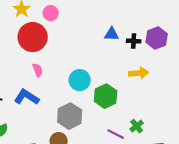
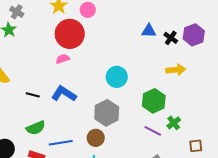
black cross: (134, 41) -> (171, 38), turned 32
pink semicircle: (38, 70) -> (63, 59), moved, turned -88
green hexagon: (106, 96) -> (154, 101), moved

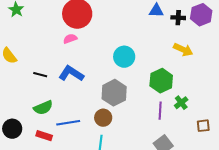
black cross: (171, 38) -> (178, 18), turned -32
yellow arrow: (176, 70) -> (183, 50), turned 30
purple line: (153, 131) -> (160, 111), turned 66

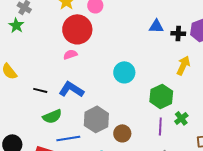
yellow arrow: (183, 50) -> (183, 65), turned -90
gray hexagon: (114, 93) -> (96, 119), moved
green semicircle: (43, 108) -> (52, 116), moved
brown circle: (103, 118) -> (122, 133), moved

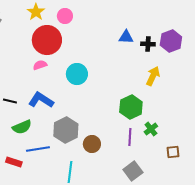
cyan circle: (124, 72) -> (77, 74), moved

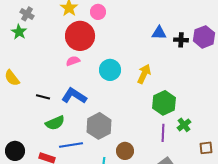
yellow arrow: (153, 76) -> (144, 74), moved
brown circle: (92, 144) -> (125, 151), moved

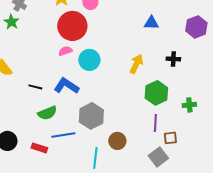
black cross: (181, 40) -> (173, 59), moved
cyan circle: (110, 70) -> (89, 60), moved
green cross: (184, 125) -> (189, 105), moved, turned 32
brown square: (206, 148) -> (170, 138), moved

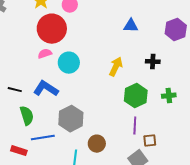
green cross: (189, 105) -> (169, 96), moved
green semicircle: (47, 113) -> (27, 116), turned -84

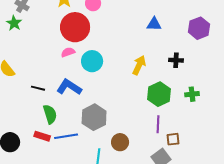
red rectangle: (19, 151) -> (42, 136), moved

